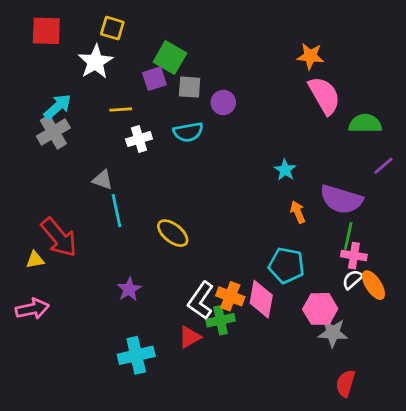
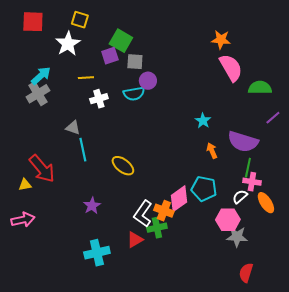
purple circle: (223, 103) -> (148, 81), moved
white semicircle: (352, 279) -> (240, 197), moved
pink diamond: (261, 299) -> (179, 199), moved, turned 44

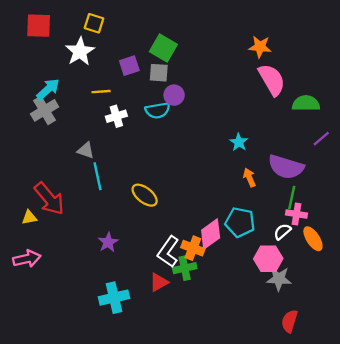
green square: (121, 41) -> (163, 48), moved

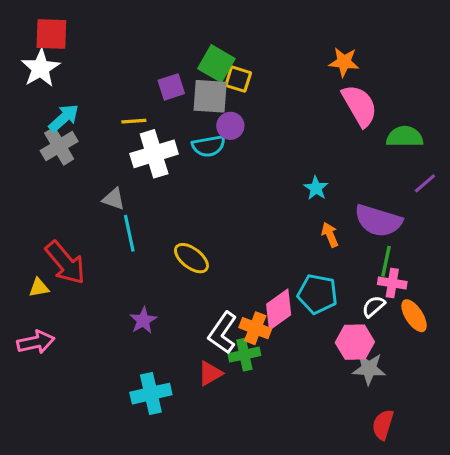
yellow square: (94, 23) -> (238, 79), moved
white star: (80, 52) -> (40, 68), moved
gray square: (159, 73) -> (210, 96), size x1.4
white cross: (116, 116) -> (154, 154), size x1.6

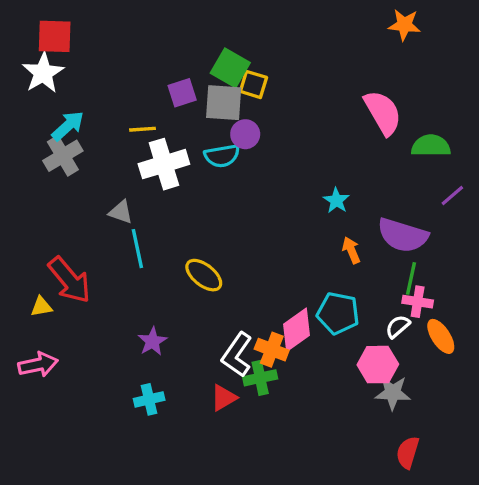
orange star: (344, 62) -> (404, 25), moved
cyan cross: (151, 394) -> (149, 399), moved, size x0.7

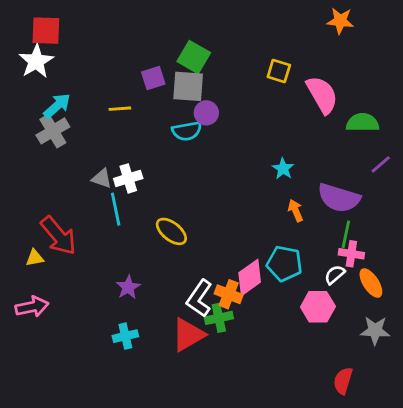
yellow square: (253, 84) -> (279, 71), moved
white cross: (164, 164) -> (128, 178), moved, size x0.7
gray star: (393, 393) -> (375, 330), moved
red triangle: (224, 398) -> (188, 335), size x1.5

